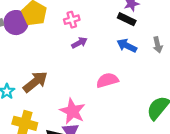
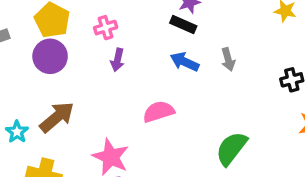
purple circle: (16, 23) -> (50, 56), moved
purple arrow: (79, 43) -> (117, 60), turned 133

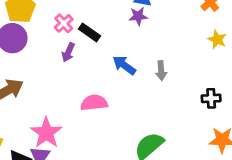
black rectangle: (183, 24) -> (90, 32), moved
pink cross: (106, 28) -> (64, 23), turned -36

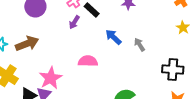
gray arrow: (161, 71) -> (139, 45), turned 144
black cross: (211, 98) -> (173, 69), size x1.5

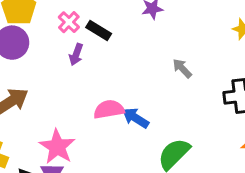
blue arrow: (113, 37) -> (136, 118), moved

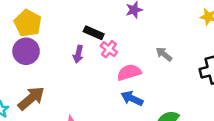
pink cross: (69, 22) -> (109, 49), moved
pink semicircle: (109, 109) -> (129, 72), moved

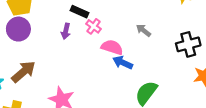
pink semicircle: (129, 72) -> (112, 47), turned 35
blue arrow: (132, 98) -> (123, 63), moved

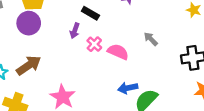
pink cross: (94, 26) -> (94, 44), moved
blue arrow: (123, 63) -> (128, 88), moved, turned -42

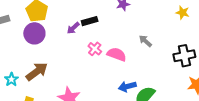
black rectangle: (90, 13) -> (90, 21), turned -42
purple arrow: (75, 31) -> (73, 28), moved, turned 32

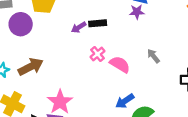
purple circle: (34, 33) -> (21, 24), moved
blue arrow: (127, 86) -> (125, 101), turned -30

